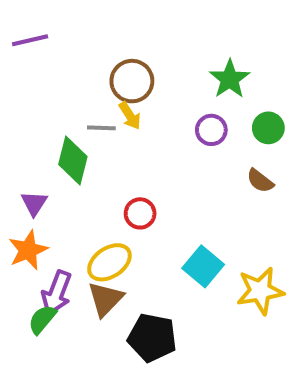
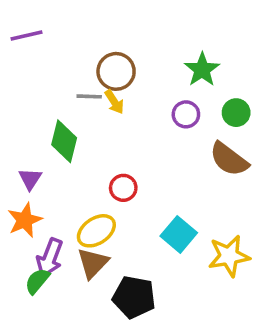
gray line: (101, 128) -> (89, 96), moved
brown semicircle: (260, 181) -> (229, 159), size x1.6

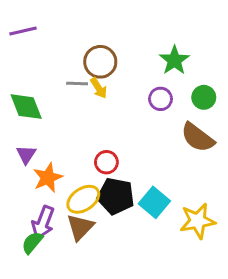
green diamond: (64, 141) -> (26, 107), moved, turned -36
orange star: (25, 220) -> (48, 178), moved
black pentagon: (134, 297) -> (116, 196), moved

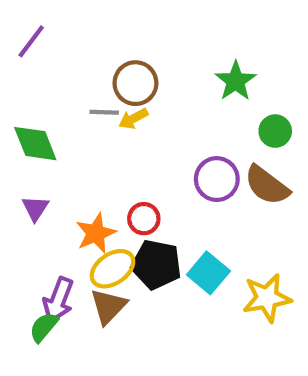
purple line: (23, 31) -> (31, 41), turned -40
yellow arrow: (99, 88) -> (133, 119), turned 95
purple circle: (161, 99) -> (217, 179), moved, size x1.4
orange star: (48, 178) -> (96, 233), moved

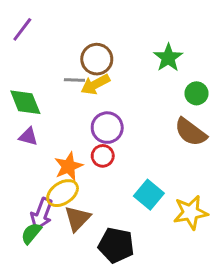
yellow arrow: (133, 119) -> (95, 84), size x1.4
purple circle: (217, 179) -> (107, 128), moved
purple triangle: (35, 208) -> (28, 137), moved, turned -48
black pentagon: (156, 265) -> (116, 245), moved
yellow ellipse: (113, 269) -> (63, 193), moved

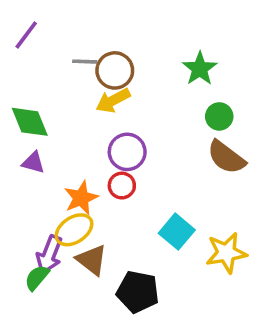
gray line: (74, 80) -> (85, 62), moved
green circle: (197, 93) -> (219, 116), moved
brown triangle: (77, 218) -> (92, 260), turned -36

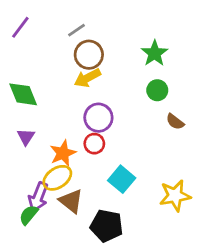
gray line: (85, 62) -> (77, 30), moved, turned -36
green circle: (219, 116) -> (157, 90), moved
brown semicircle: (226, 157) -> (175, 122), size x0.6
purple triangle: (33, 163) -> (26, 137), moved, turned 48
cyan square: (177, 232) -> (122, 179), moved

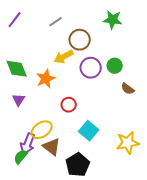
green star: (155, 53) -> (113, 20), moved, turned -30
brown circle: (89, 55) -> (80, 40), moved
purple circle: (98, 118) -> (91, 68), moved
orange star: (63, 153) -> (46, 79), moved
black pentagon: (107, 226) -> (78, 165), turned 30

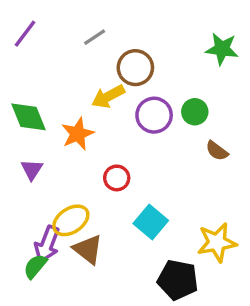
green star: (113, 20) -> (222, 49), moved
black pentagon: (78, 165) -> (178, 280), moved, turned -30

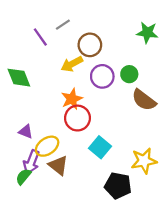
purple line: (25, 34) -> (40, 37), moved, turned -72
orange star: (78, 134) -> (72, 99), moved
brown semicircle: (217, 151) -> (144, 100), size x1.6
purple triangle: (32, 169) -> (26, 132), moved, turned -42
red circle: (117, 178) -> (77, 118), size x1.5

